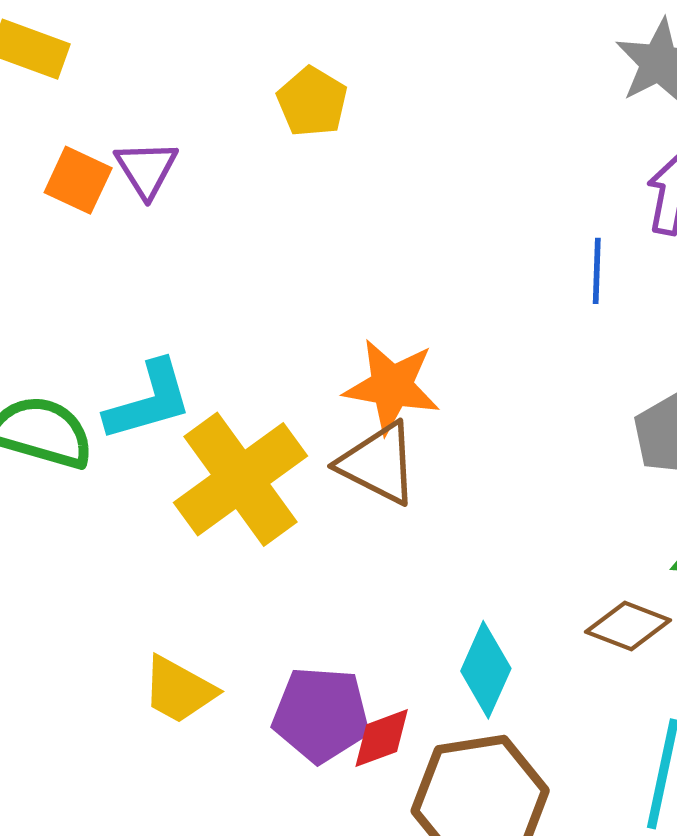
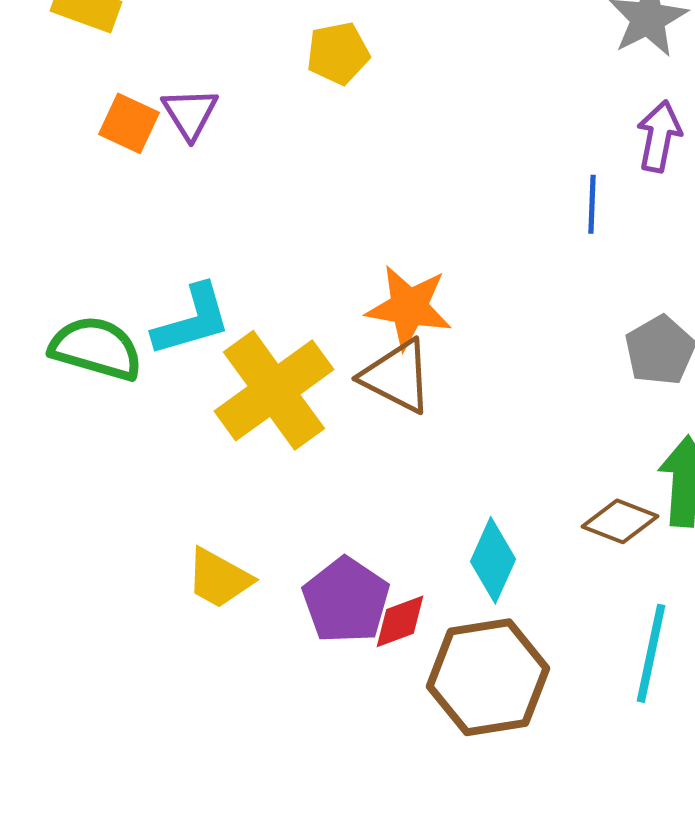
yellow pentagon: (312, 102) -> (338, 53), turned 30
purple pentagon: (321, 715) -> (346, 600), turned 30

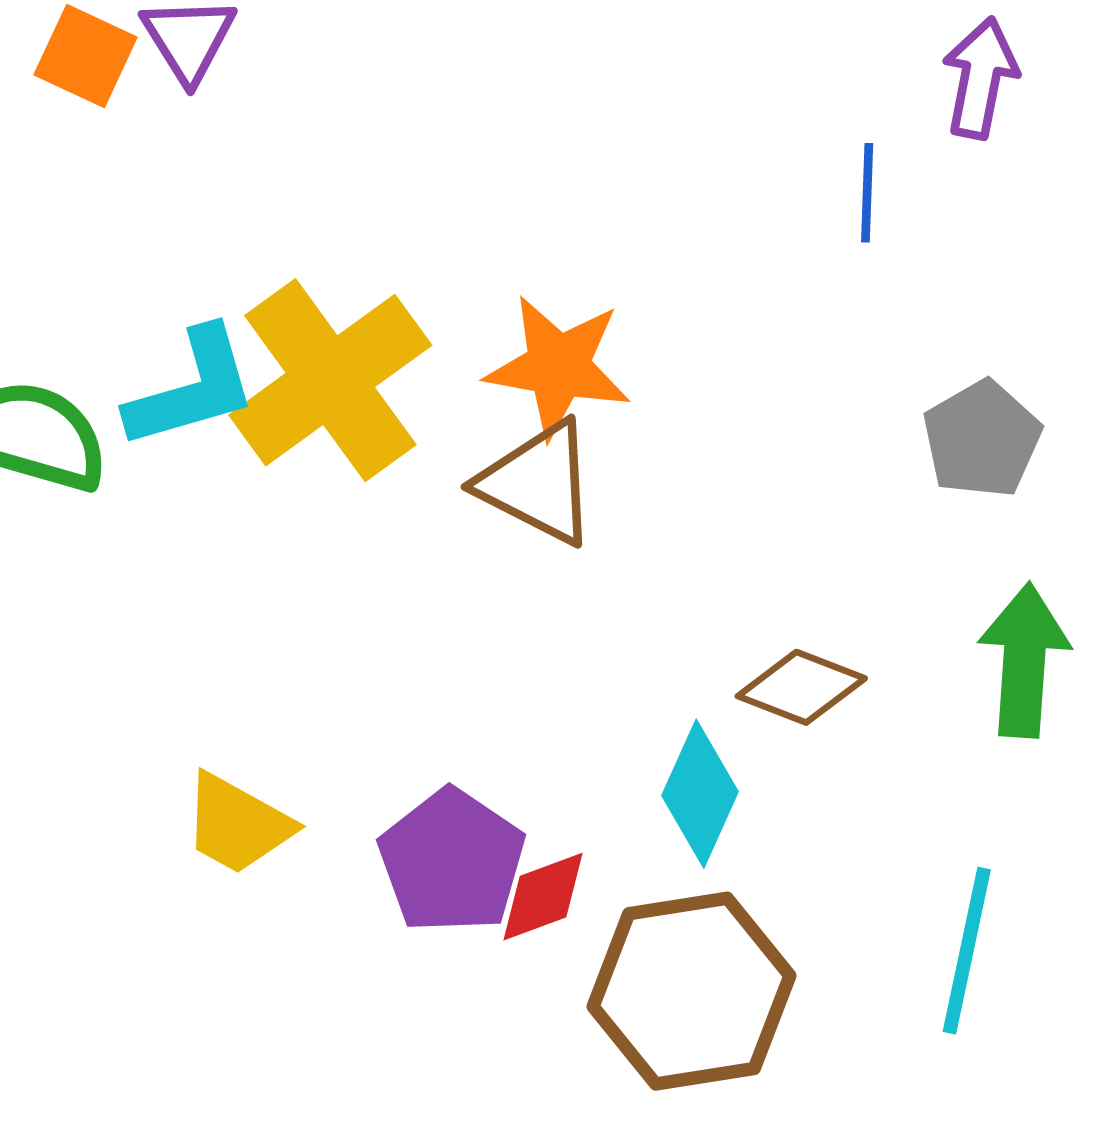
yellow cross: (274, 390) -> (330, 380), moved
brown diamond: (620, 521) -> (801, 687), moved

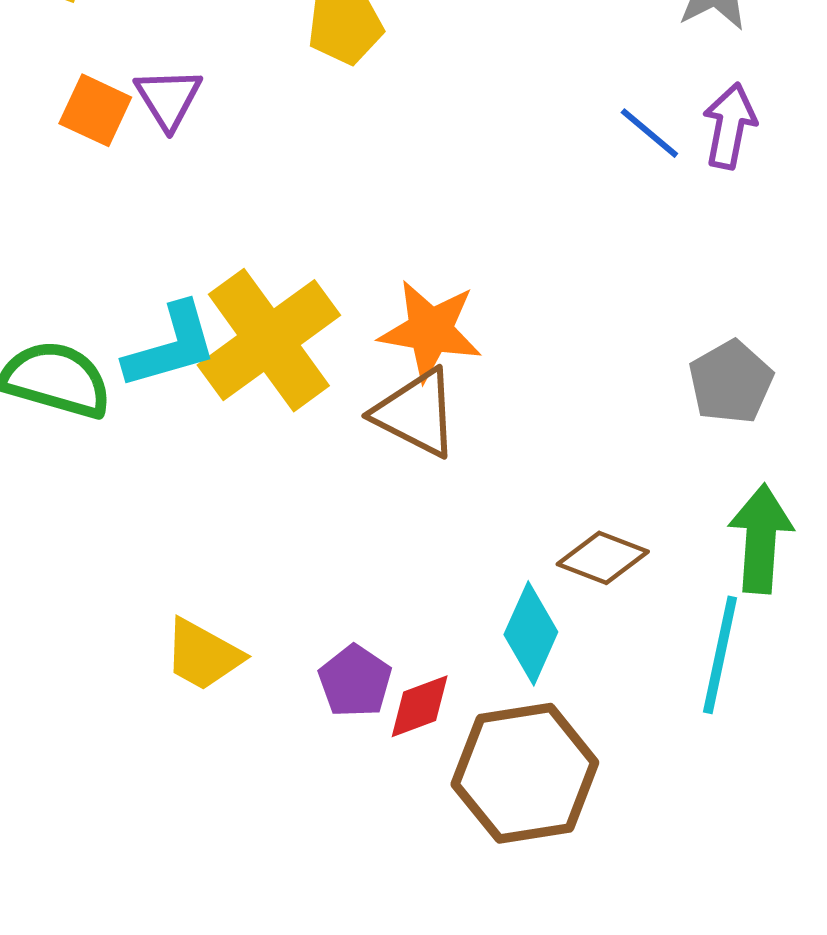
blue line: (867, 193) -> (649, 133), moved, turned -52
purple pentagon: (452, 861) -> (355, 681), size x0.7
cyan line: (967, 951) -> (720, 655), moved

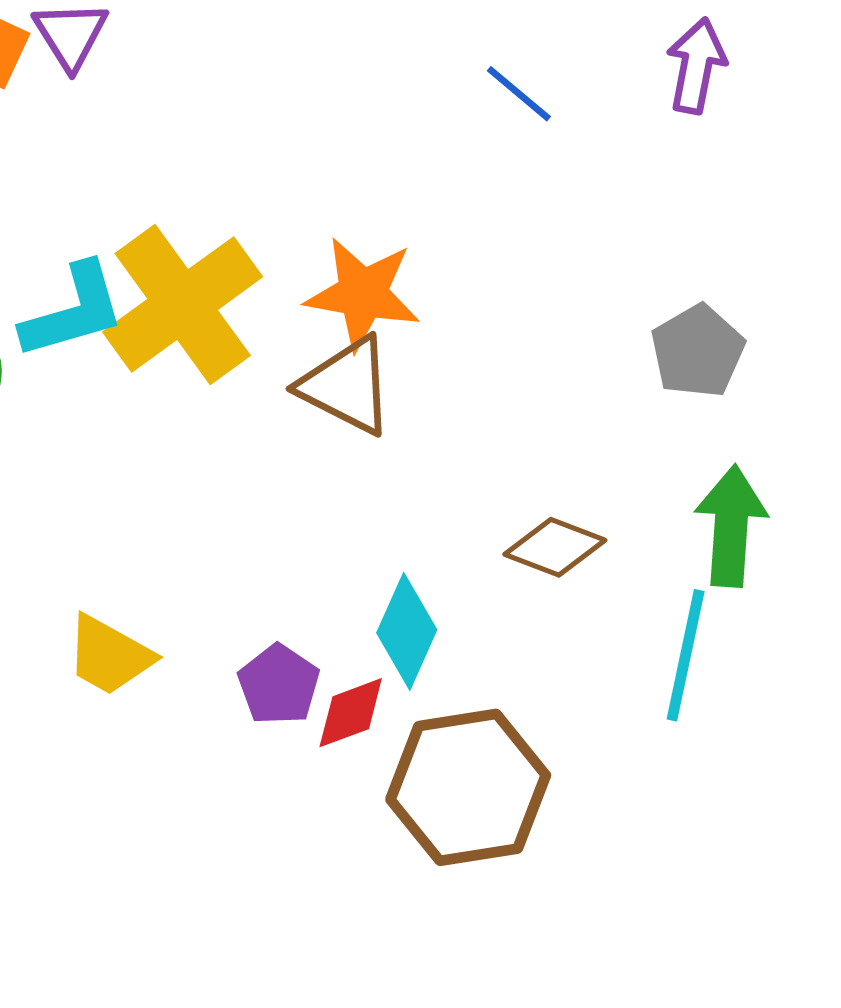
blue line: (649, 133) -> (519, 94), moved
cyan diamond: (531, 633) -> (407, 631), moved

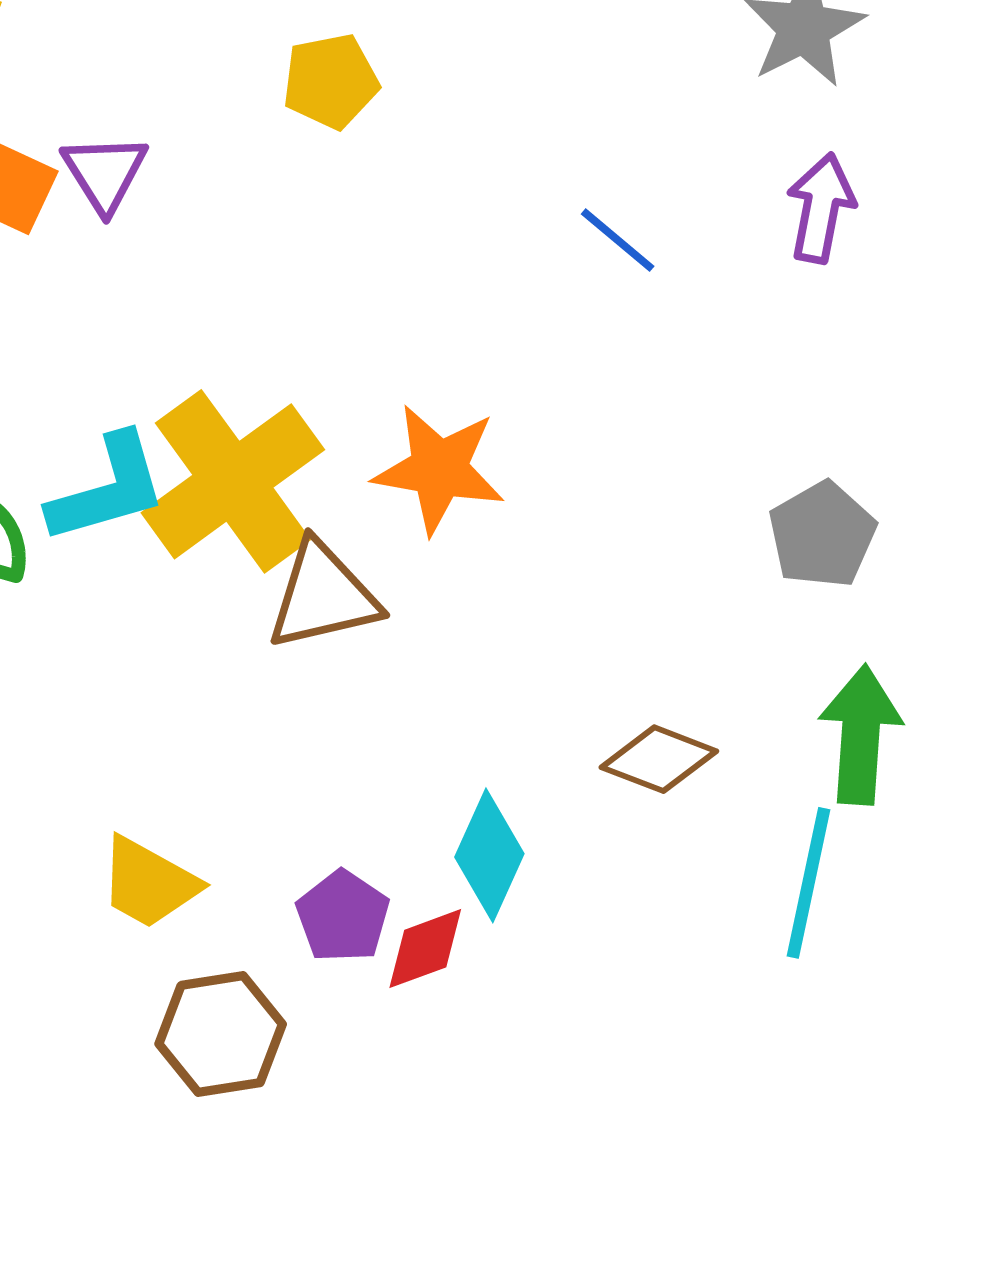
brown triangle: (347, 386) -> (323, 596), moved, turned -40
brown hexagon: (468, 787) -> (221, 1034), moved, size x0.7

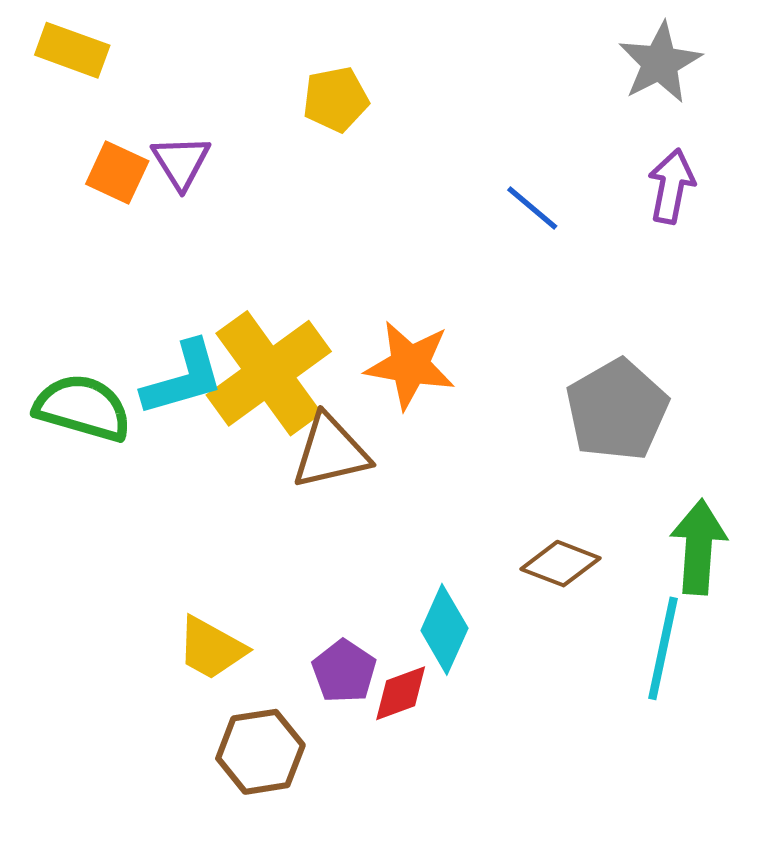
gray pentagon: (822, 535) -> (617, 410), moved, size x1.4

